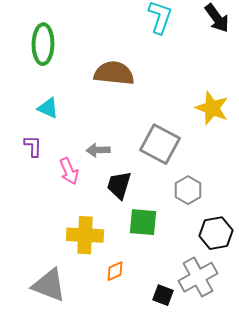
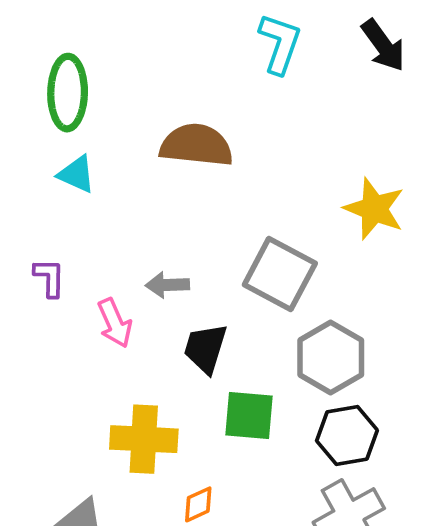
cyan triangle: (48, 108) -> (77, 174), moved
gray hexagon: (188, 190) -> (331, 357), size x1.4
black hexagon: (216, 233) -> (347, 435), moved

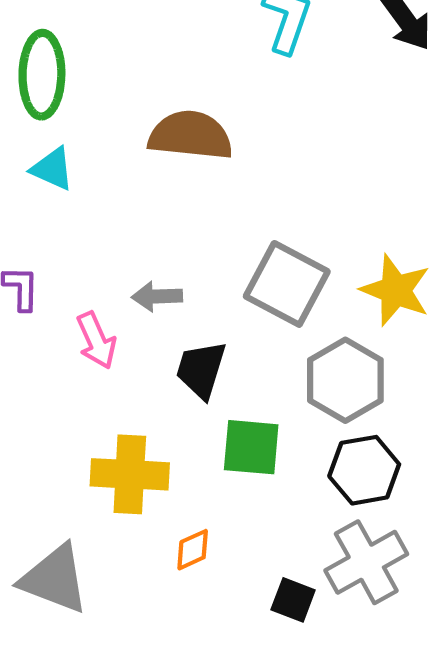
yellow star: (374, 209) -> (396, 290), moved

